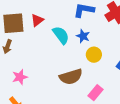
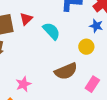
blue star: (83, 36) -> (96, 26), moved
pink star: (20, 77) -> (23, 84), moved

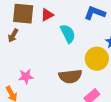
yellow circle: (86, 47) -> (97, 59), size x1.5

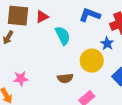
brown semicircle: (70, 76) -> (65, 78), size x0.7

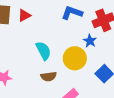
cyan semicircle: (63, 36) -> (43, 51), moved

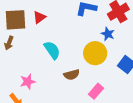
cyan semicircle: (43, 51) -> (52, 50), moved

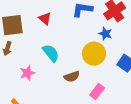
red triangle: (39, 17) -> (45, 18), moved, turned -40
pink star: (28, 82) -> (27, 73), moved

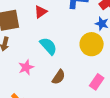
red triangle: (45, 18) -> (41, 12), turned 48
brown semicircle: (72, 77) -> (59, 77), moved, turned -35

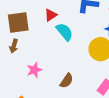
cyan semicircle: (48, 46) -> (65, 32), moved

